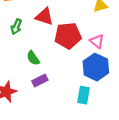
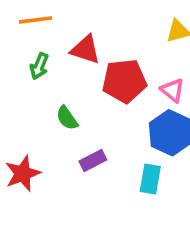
purple rectangle: (40, 80) -> (93, 161), moved

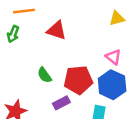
green arrow: (39, 66) -> (13, 34), moved
red pentagon: (124, 81) -> (78, 80), moved

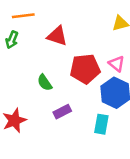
red pentagon: (78, 80) -> (85, 69), moved

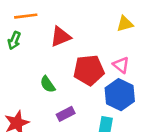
red triangle: (57, 36) -> (61, 37), turned -40

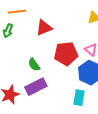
purple rectangle: (66, 114) -> (36, 87), moved, size x1.5

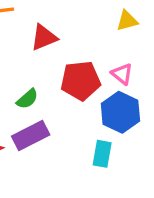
green semicircle: (34, 65) -> (27, 99), turned -96

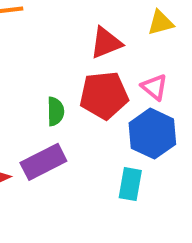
red triangle: (44, 37) -> (106, 43), moved
green semicircle: (27, 99) -> (56, 111), moved, turned -50

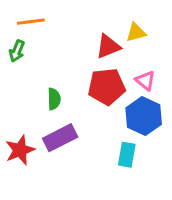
yellow triangle: (160, 23) -> (136, 32), moved
green semicircle: (56, 111) -> (54, 99), moved

